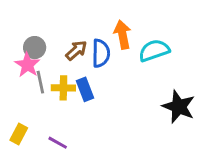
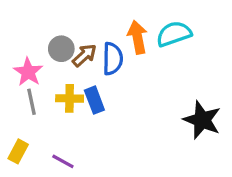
gray circle: (35, 48) -> (61, 49), moved
cyan semicircle: (154, 50) -> (174, 34), moved
gray line: (40, 82) -> (31, 102), moved

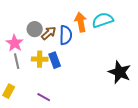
purple line: (63, 161) -> (44, 97), moved

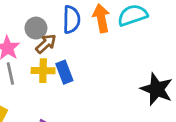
brown arrow: (49, 33) -> (46, 44), moved
blue semicircle: (66, 35) -> (71, 20), moved

